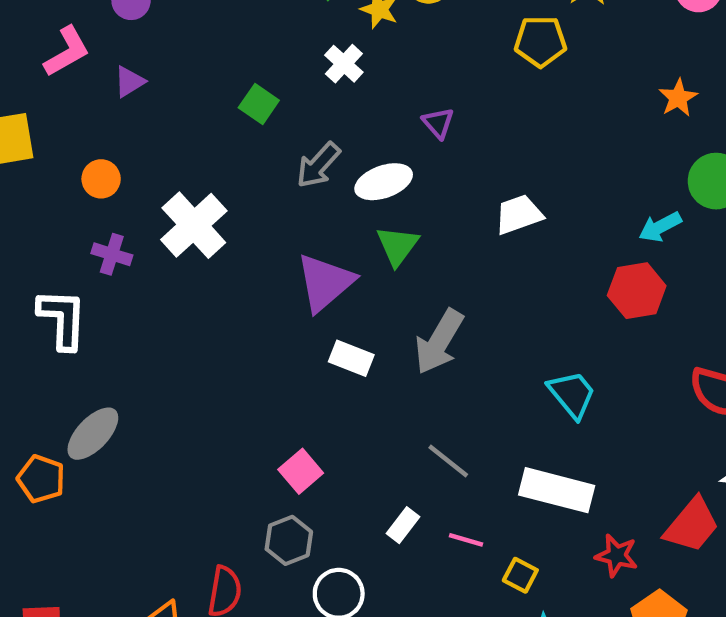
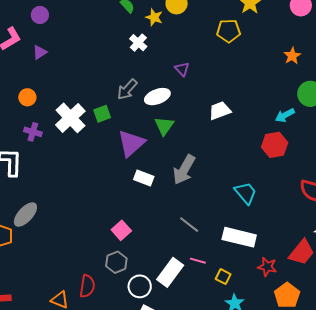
green square: (259, 104) -> (102, 114), moved, turned 36
white rectangle: (403, 525) -> (170, 272), moved, size x1.8

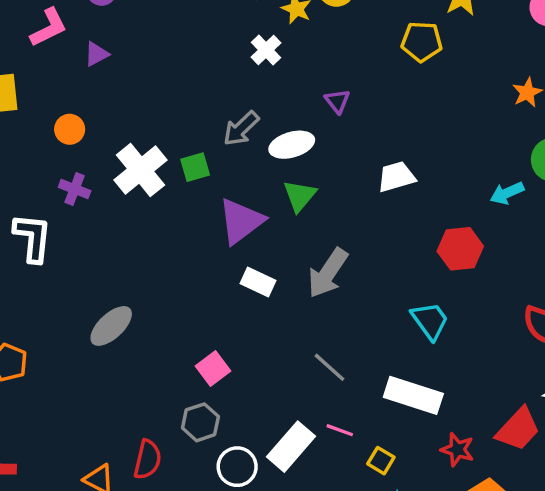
red hexagon: (275, 145) -> (460, 249), moved
gray ellipse: (25, 215) -> (111, 326), moved

